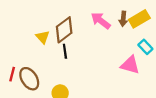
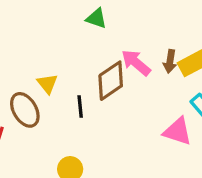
brown diamond: (64, 30) -> (111, 81), moved
brown ellipse: (29, 79) -> (25, 110), moved

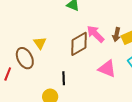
black line: (80, 107) -> (64, 78), moved
pink triangle: (177, 131) -> (107, 69), moved

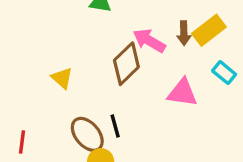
brown ellipse: (25, 58) -> (87, 134), moved

